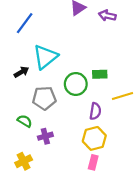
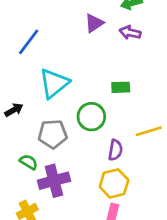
black arrow: (21, 72) -> (14, 110), moved
green rectangle: (100, 74) -> (121, 87), moved
purple cross: (45, 136) -> (54, 181), size x1.6

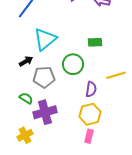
black arrow: (14, 110) -> (26, 61), moved

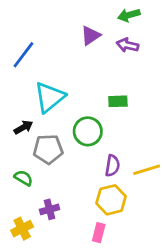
yellow line: (116, 75) -> (147, 170), moved
purple cross: (45, 112) -> (49, 209), moved, size x0.6
pink rectangle: (89, 136) -> (99, 233), moved

